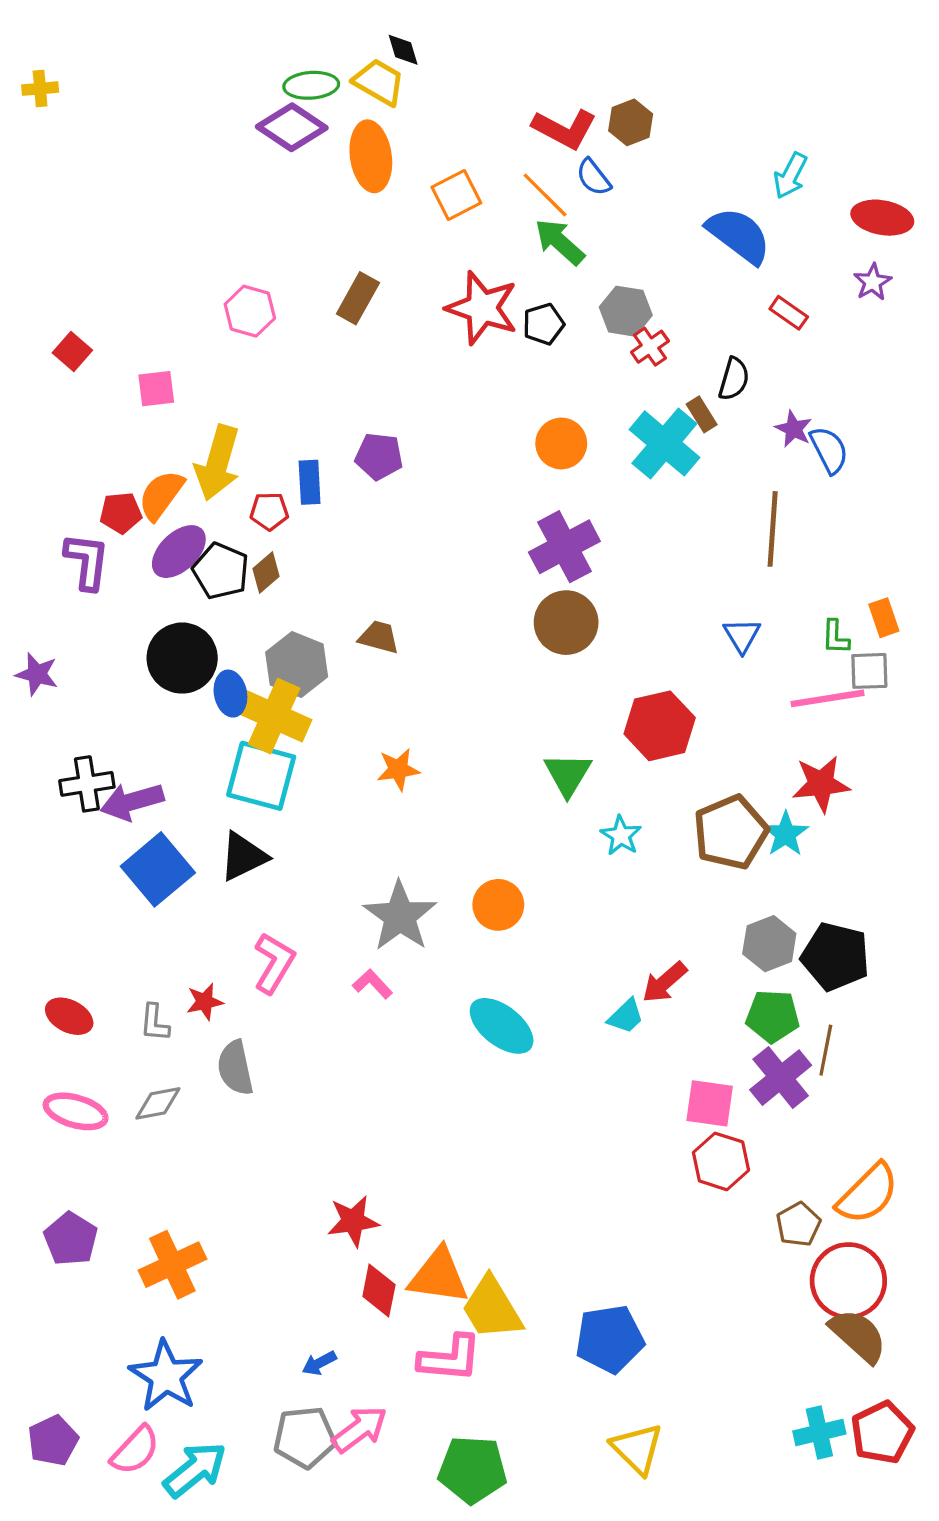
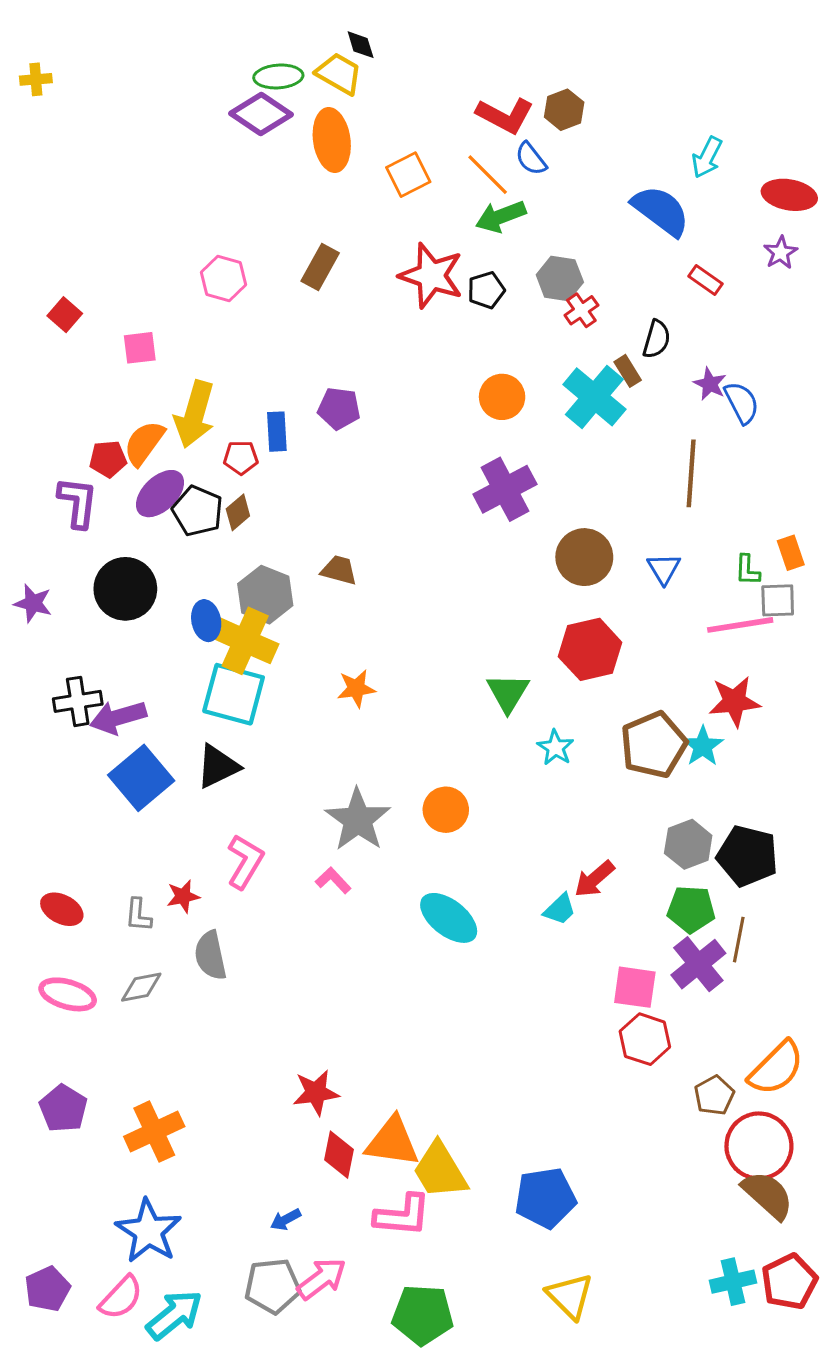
green arrow: (560, 242) -> (501, 216), turned -63
brown circle: (566, 623) -> (584, 557), moved
black circle: (182, 658) -> (125, 589), moved

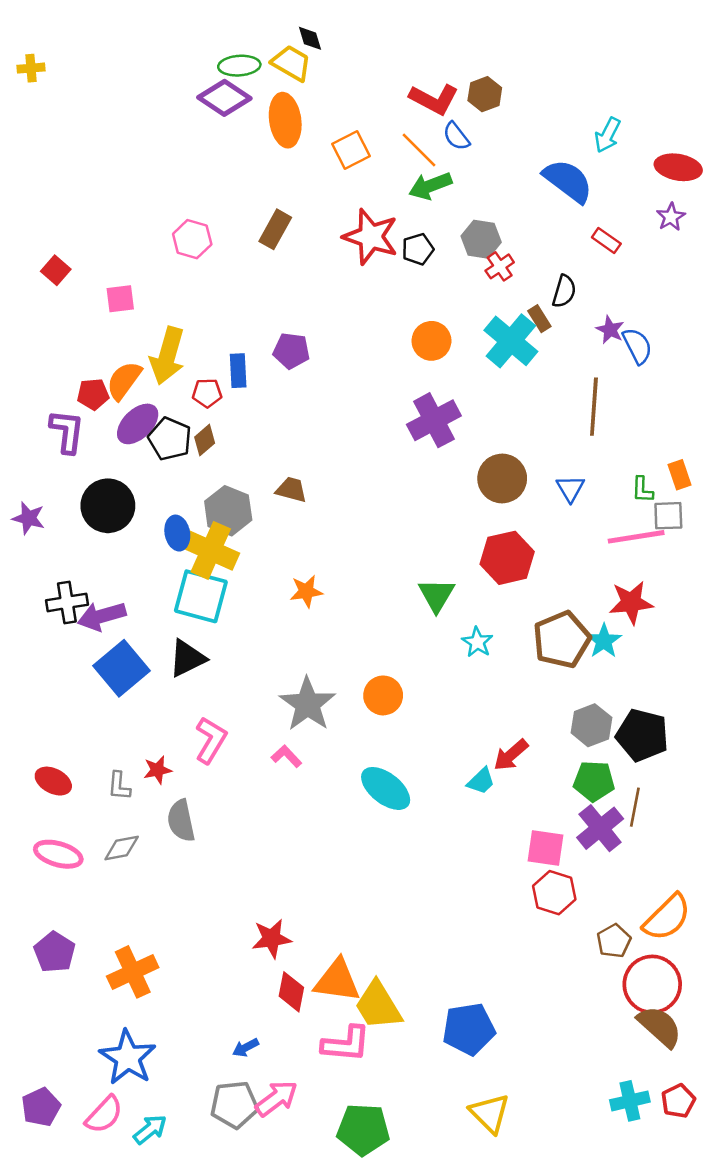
red pentagon: (789, 1282) -> (678, 1101), size x0.7
cyan arrow: (174, 1315) -> (150, 1129), size x0.7

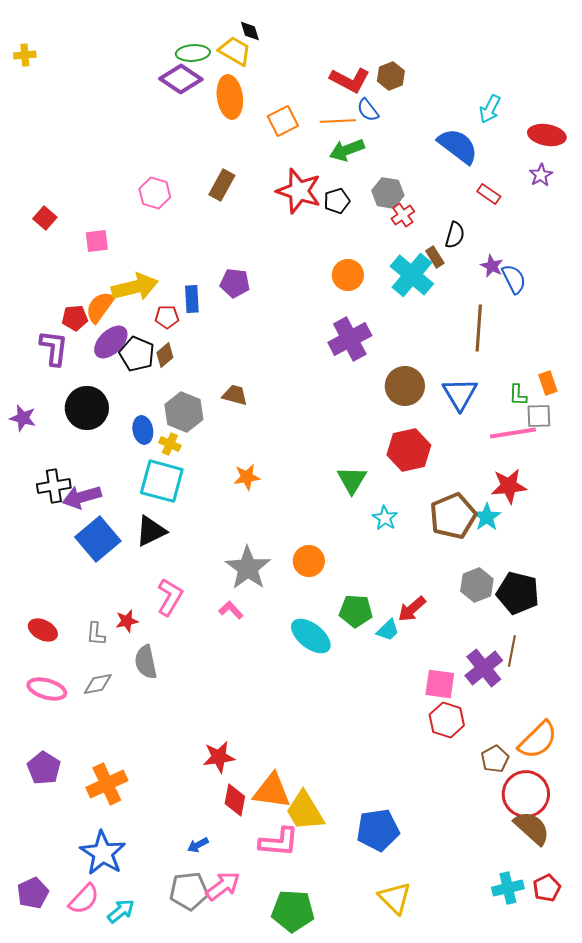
orange line: (419, 150) -> (338, 121), turned -48
yellow arrow: (167, 356) -> (135, 287), turned -120
blue triangle: (570, 488) -> (460, 394), size x1.5
yellow cross: (211, 550) -> (170, 444), size x0.5
green pentagon: (594, 781) -> (356, 611), moved

